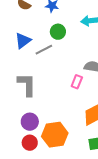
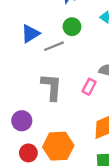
gray L-shape: (27, 85) -> (52, 87), moved
purple circle: (30, 122) -> (22, 121), moved

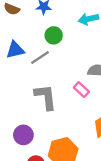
blue triangle: (30, 34) -> (15, 50), turned 30
pink rectangle: (89, 87) -> (81, 90), turned -63

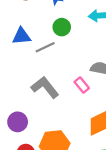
gray L-shape: (46, 97) -> (45, 87), turned -40

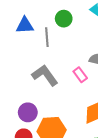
gray line: (45, 47) -> (47, 37), turned -72
purple circle: (18, 122) -> (28, 112), moved

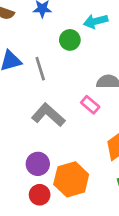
green circle: (64, 19) -> (70, 40), moved

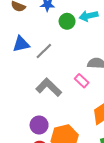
green circle: (70, 40) -> (67, 21), moved
gray line: (40, 69) -> (44, 51), turned 60

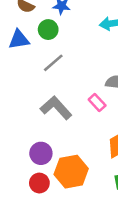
green circle: (67, 21) -> (48, 30), moved
blue triangle: (21, 44) -> (19, 40), moved

